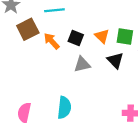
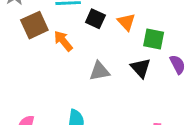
orange triangle: (102, 36) -> (126, 22), moved
black square: (76, 38) -> (95, 19), moved

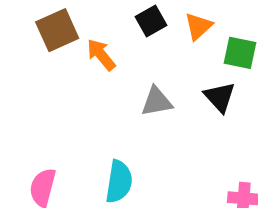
black square: (95, 19) -> (151, 21), turned 36
orange triangle: (126, 22) -> (198, 26), turned 30

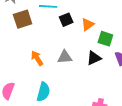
orange arrow: (101, 55) -> (37, 58), moved
black triangle: (220, 97) -> (94, 58), turned 42

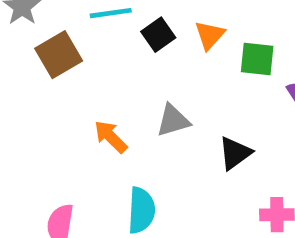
black triangle: (94, 58) -> (235, 153), moved

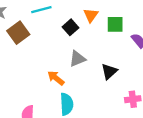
black square: (158, 35) -> (71, 27), moved
orange arrow: (111, 137) -> (56, 78), moved

